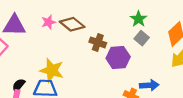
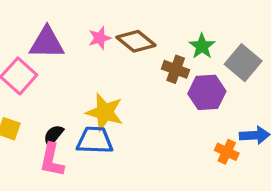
green star: (138, 19) -> (202, 46), moved
gray square: (142, 38) -> (243, 63), size x1.5

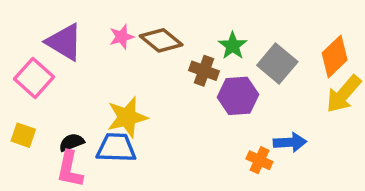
purple triangle: (47, 43) -> (64, 42), turned 30
yellow star: (105, 112) -> (127, 117), turned -30
black semicircle: (53, 135) -> (72, 142), turned 30

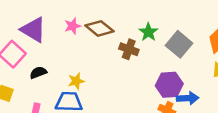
purple hexagon: (238, 96) -> (169, 85), moved
yellow star: (127, 117) -> (76, 81), size x0.6
black semicircle: (72, 142) -> (38, 72), moved

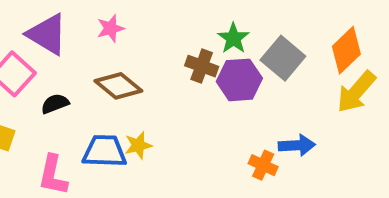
brown diamond: (99, 28) -> (118, 86), moved
yellow star: (76, 81) -> (138, 145), moved
purple hexagon: (169, 85) -> (239, 80), moved

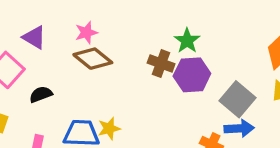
purple triangle: (47, 34) -> (34, 37), size x0.7
gray square: (283, 58) -> (237, 99), moved
brown diamond: (118, 86) -> (93, 59), moved

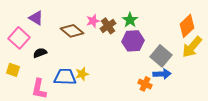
pink star: (86, 33) -> (93, 21), moved
brown cross: (161, 63) -> (108, 26), moved, turned 35

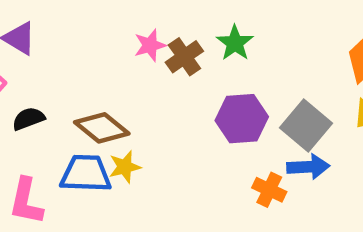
brown diamond: (72, 31) -> (102, 128), moved
purple hexagon: (133, 41) -> (242, 119), moved

